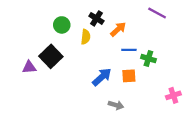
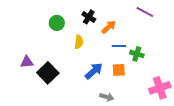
yellow semicircle: (86, 37) -> (79, 42), moved
black square: (51, 56) -> (48, 73), moved
pink cross: (173, 95) -> (160, 88), size x1.5

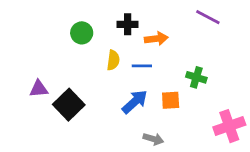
black cross: (89, 17) -> (128, 24), turned -32
orange arrow: (109, 27) -> (156, 39), turned 35
blue line: (119, 46) -> (142, 66), moved

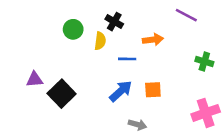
black cross: (128, 24) -> (114, 22), turned 30
orange arrow: (156, 39) -> (153, 40), moved
yellow semicircle: (113, 60) -> (100, 41), moved
green cross: (196, 77) -> (204, 61), moved

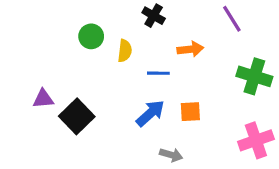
purple line: (186, 15) -> (232, 19), turned 30
black cross: (114, 22) -> (154, 16), moved
green cross: (204, 61) -> (254, 76), size x1.5

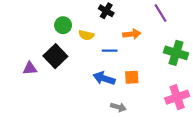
yellow semicircle: (125, 51) -> (86, 35), turned 96
blue arrow: (150, 113) -> (104, 78), turned -120
black square: (77, 116) -> (55, 56), moved

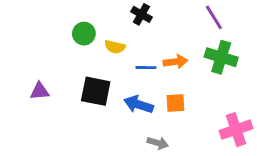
orange arrow: (132, 34) -> (175, 62), moved
green cross: (176, 53) -> (221, 57), moved
black square: (55, 56) -> (96, 91), moved, turned -35

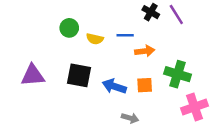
black cross: (141, 14) -> (151, 12), moved
green cross: (221, 57) -> (178, 74), moved
blue line: (146, 68) -> (125, 35), moved
purple triangle: (40, 91) -> (33, 75), size x1.5

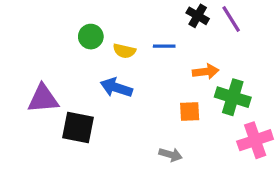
orange arrow: (145, 51) -> (206, 72), moved
black square: (79, 75) -> (78, 127), moved
blue arrow: (114, 86) -> (116, 88), moved

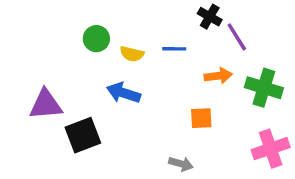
purple line: (231, 19) -> (237, 37), moved
green cross: (233, 97) -> (264, 88), moved
black square: (78, 127) -> (83, 135), turned -32

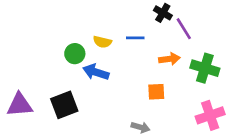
green circle: (96, 39) -> (75, 54), moved
purple triangle: (46, 105) -> (20, 105), moved

